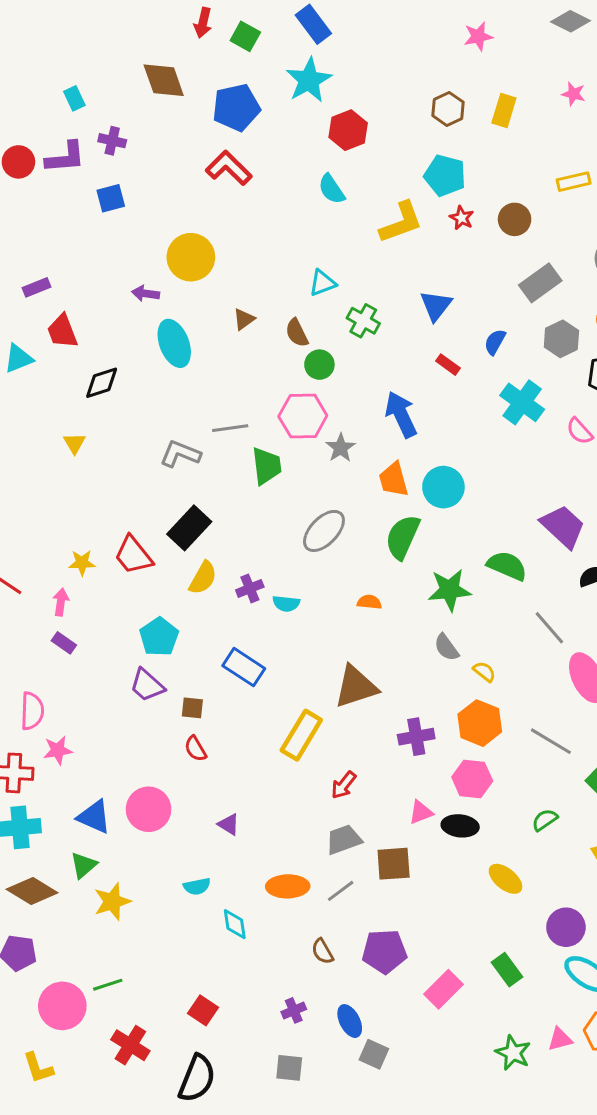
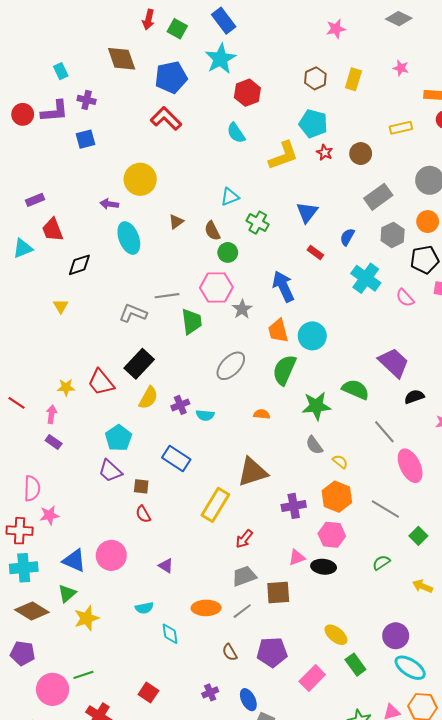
yellow ellipse: (505, 879) -> (336, 635), moved

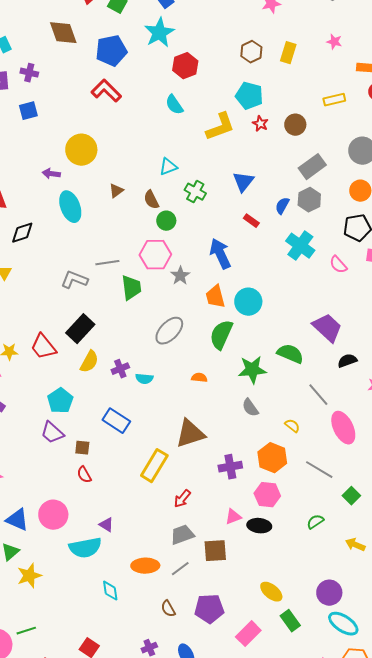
gray hexagon: (393, 235) -> (309, 200), moved
yellow semicircle: (340, 462) -> (292, 426), moved
cyan semicircle: (144, 608) -> (85, 548), moved, size x1.8

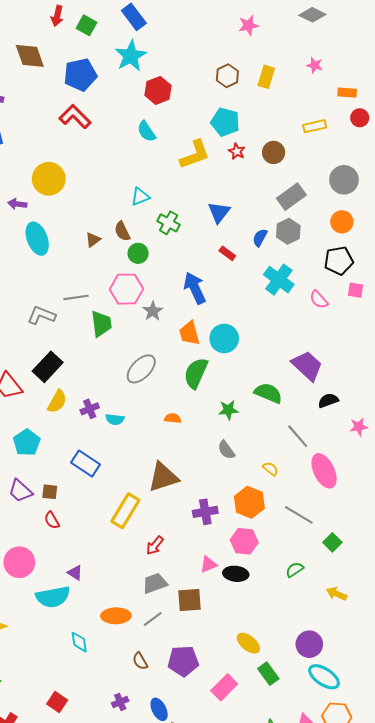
brown triangle: (116, 191) -> (93, 240), moved
green star: (252, 370) -> (228, 410), size x0.7
purple trapezoid: (52, 433) -> (20, 491), moved

